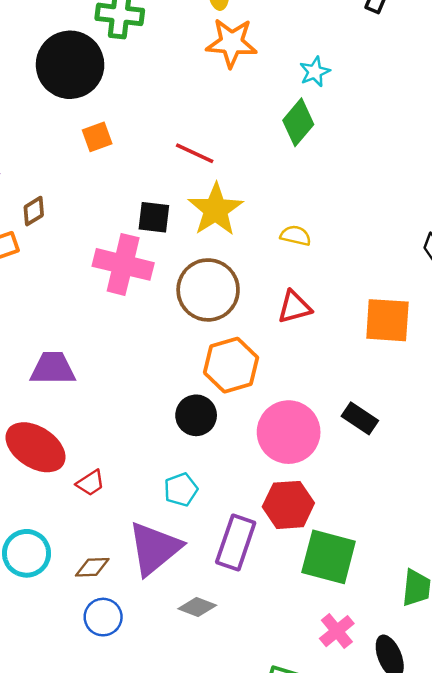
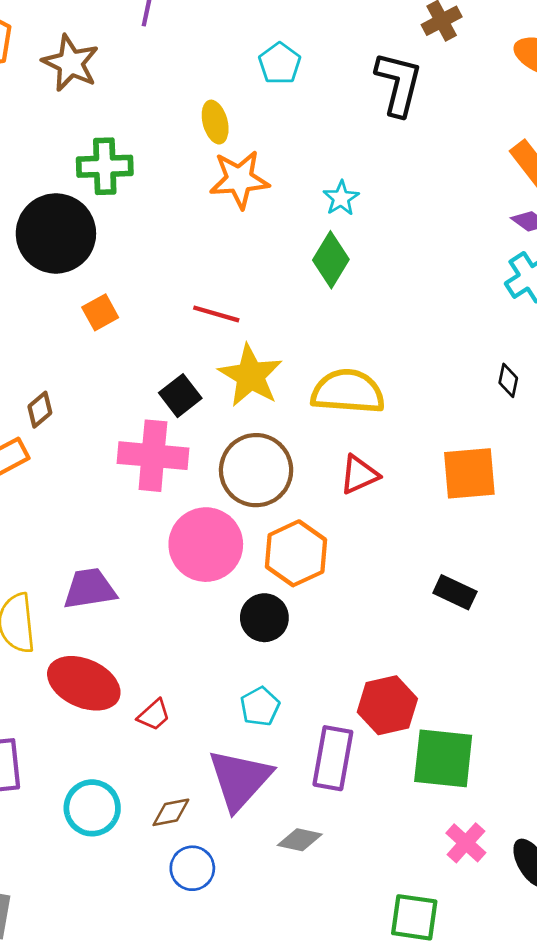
black square: (154, 217) -> (180, 396), turned -36
yellow semicircle: (296, 236) -> (348, 392), size x2.0
pink circle: (289, 432) -> (206, 545), moved

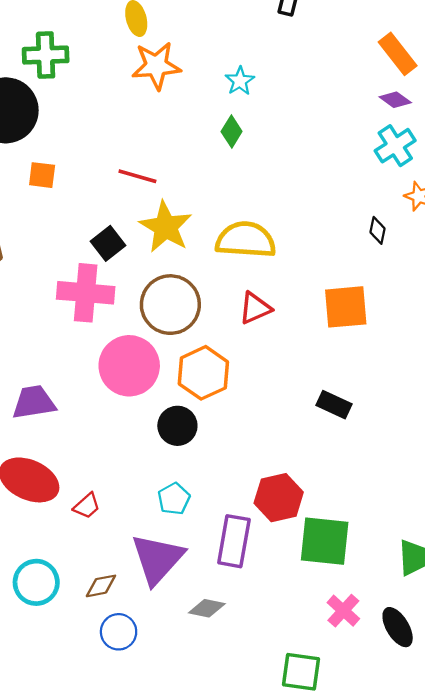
green diamond: (331, 260) -> (232, 132), size x0.7
orange square: (100, 312) -> (42, 175), turned 36

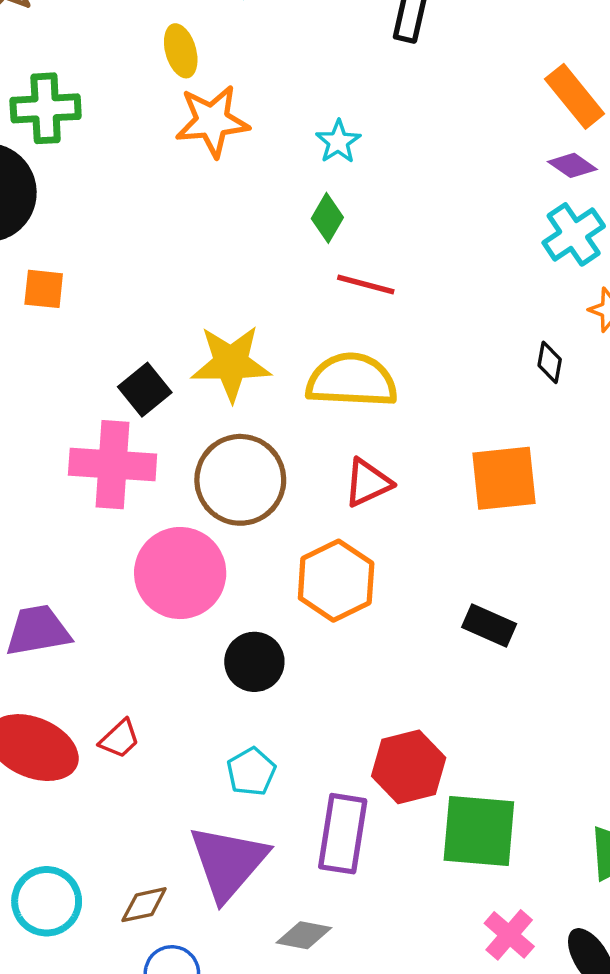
red line: (137, 176) -> (366, 284), moved
yellow star: (166, 227) -> (231, 363), turned -30
orange hexagon: (203, 373) -> (336, 581), moved
red trapezoid: (87, 506) -> (120, 739), moved

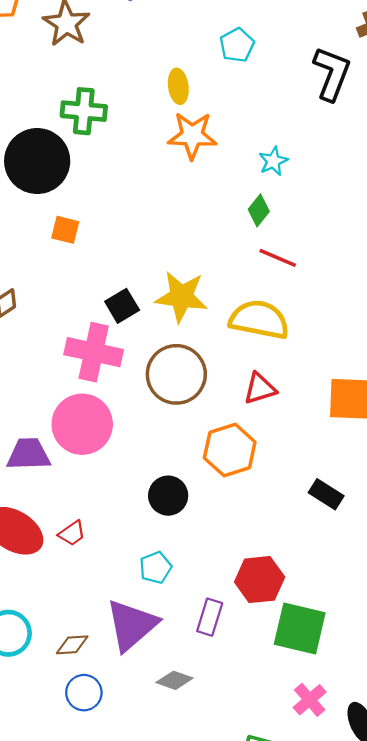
pink circle: (180, 573) -> (82, 424), moved
purple rectangle: (343, 834) -> (210, 617), size x0.7

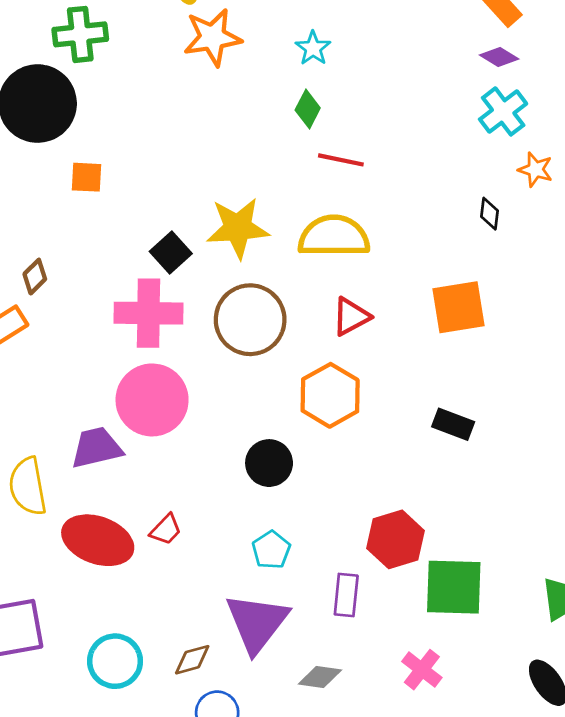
pink cross: (310, 700) -> (422, 670), moved

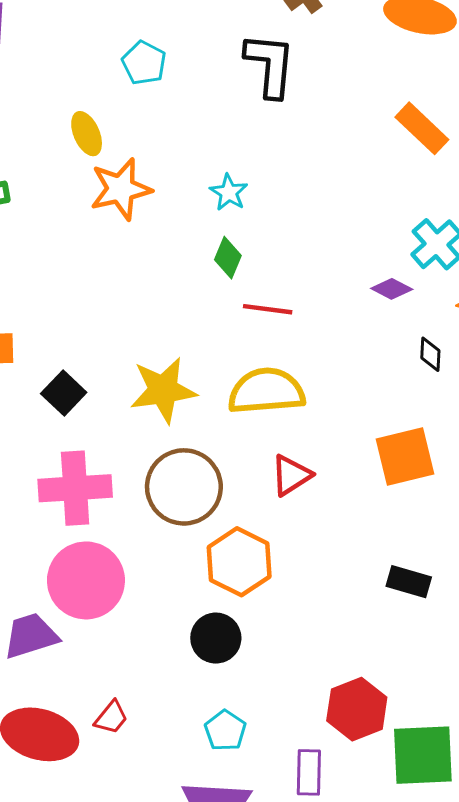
purple diamond: (499, 57) -> (392, 289), moved
black square: (171, 253) -> (64, 393), moved
orange hexagon: (330, 395) -> (239, 562), moved

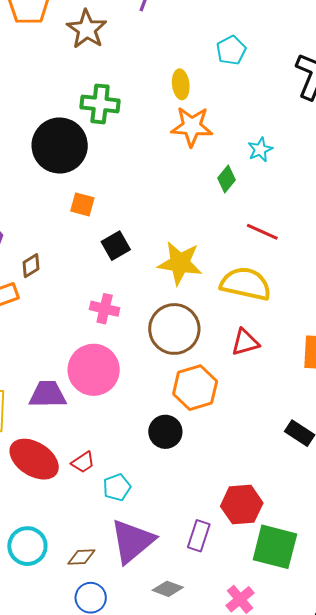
green diamond: (228, 258) -> (227, 179), moved
pink cross: (75, 488) -> (105, 309), size x0.6
cyan pentagon: (225, 731) -> (117, 487), moved

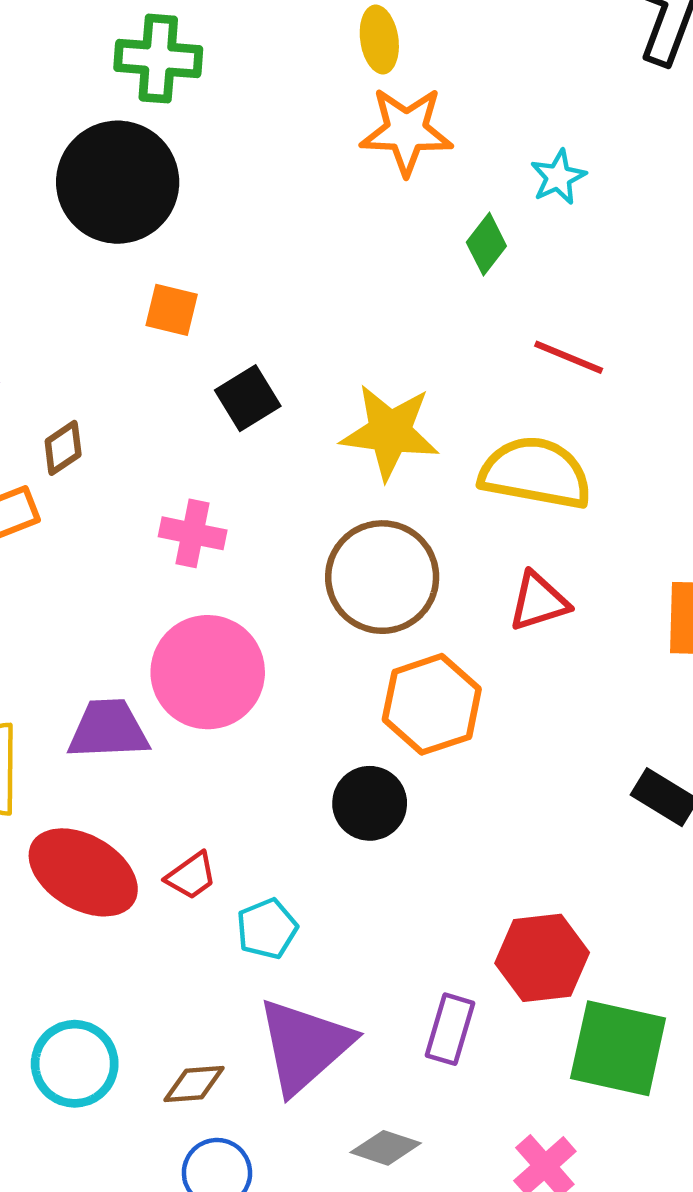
green cross: (100, 104) -> (158, 59), moved
pink cross: (105, 309) -> (193, 533), moved

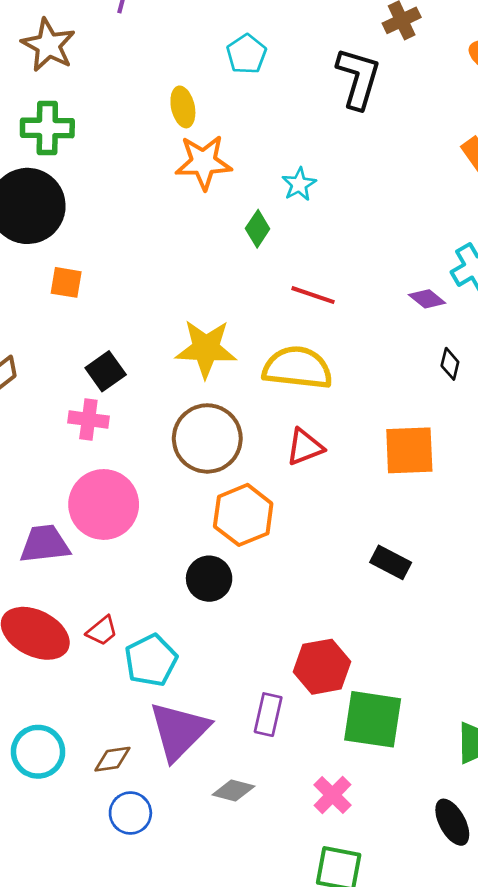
black square: (248, 398) -> (106, 371), moved
cyan pentagon: (267, 929) -> (151, 660), size x1.4

